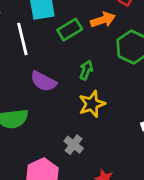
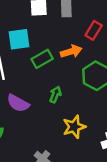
yellow star: (92, 104) -> (74, 127), moved

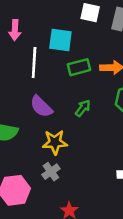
yellow star: (74, 127) -> (55, 142), moved

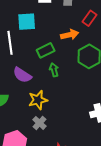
green rectangle: (79, 67) -> (46, 50), moved
green arrow: (83, 108) -> (54, 70), turned -40

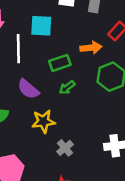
green arrow: (54, 70) -> (67, 88), turned -120
gray cross: (40, 123) -> (65, 148), moved

